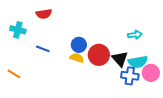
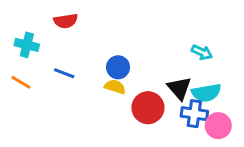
cyan arrow: (135, 35) -> (202, 52), turned 32
red circle: (99, 55) -> (148, 108), moved
pink circle: (151, 73) -> (218, 126), moved
orange line: (14, 74) -> (21, 82), moved

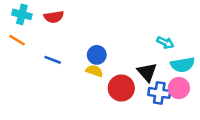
cyan cross: (27, 45) -> (22, 14), moved
orange line: (21, 82) -> (17, 40), moved
cyan semicircle: (206, 93) -> (183, 65), moved
pink circle: (218, 126) -> (179, 88), moved

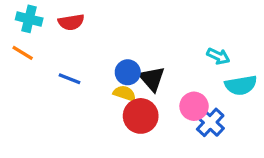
black triangle: (147, 72) -> (152, 79), moved
red circle: (121, 88) -> (141, 116), moved
pink circle: (179, 88) -> (194, 106), moved
blue cross: (159, 93) -> (210, 122), turned 35

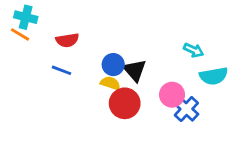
red semicircle: (71, 22) -> (67, 40), moved
orange line: (23, 53) -> (20, 34), moved

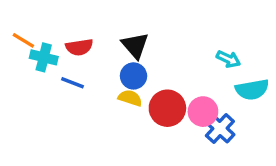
cyan cross: (26, 17) -> (44, 57), moved
black triangle: (135, 70) -> (135, 45), moved
red circle: (125, 103) -> (167, 108), moved

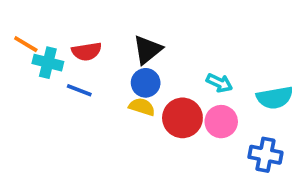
black triangle: (135, 45) -> (147, 50), turned 32
cyan arrow: (228, 59) -> (219, 83), moved
blue cross: (220, 128) -> (265, 155), moved, turned -32

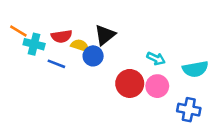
blue circle: (146, 83) -> (93, 56), moved
yellow semicircle: (142, 107) -> (80, 45), moved

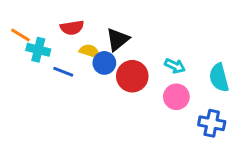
red semicircle: (62, 36) -> (72, 28), moved
cyan semicircle: (195, 69) -> (219, 78), turned 85
red circle: (130, 83) -> (132, 76), moved

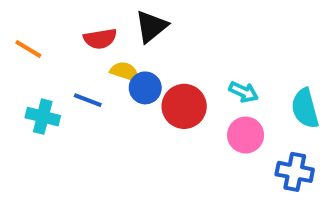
black triangle: (118, 39) -> (151, 26), moved
cyan cross: (38, 50) -> (43, 117), moved

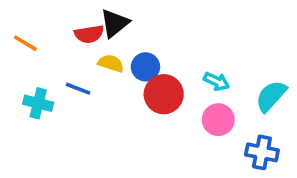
black triangle: (151, 26) -> (115, 23), moved
blue circle: (145, 88) -> (145, 67), moved
cyan semicircle: (305, 108) -> (271, 96), turned 57

